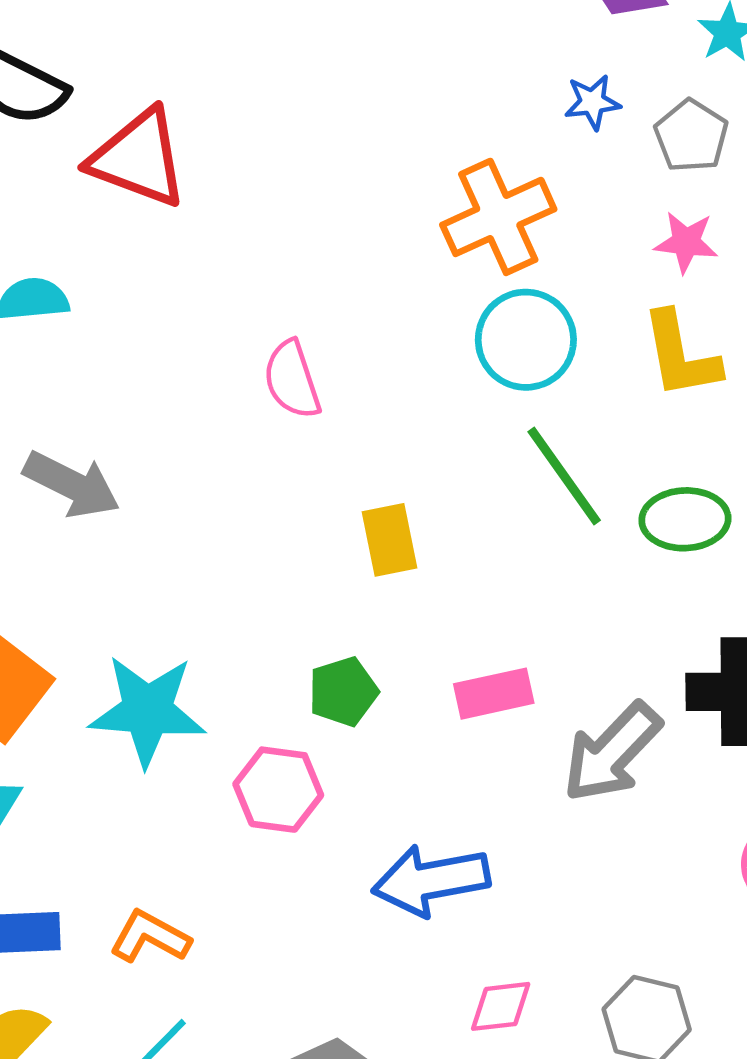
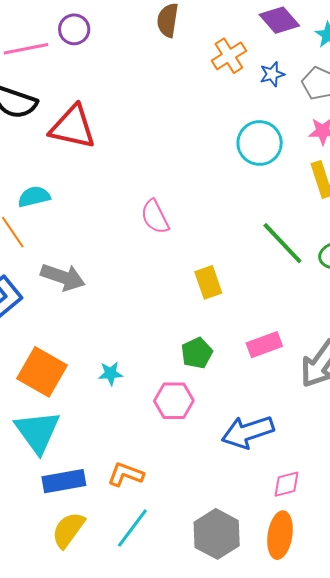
orange cross: (498, 217) -> (229, 56), moved, size x0.7
cyan circle: (526, 340) -> (260, 143), moved
cyan star: (147, 711) -> (111, 373), size x0.5

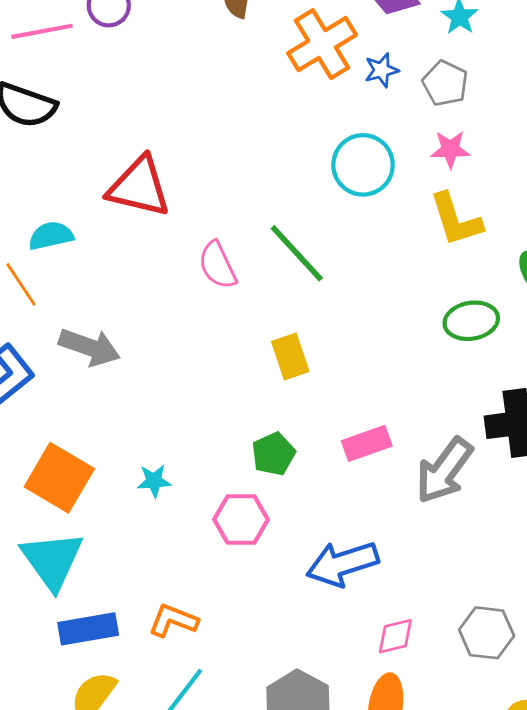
orange cross: (229, 56) -> (322, 44), size x1.4
red triangle: (73, 127) -> (139, 187), moved
green line: (282, 243) -> (297, 253), moved

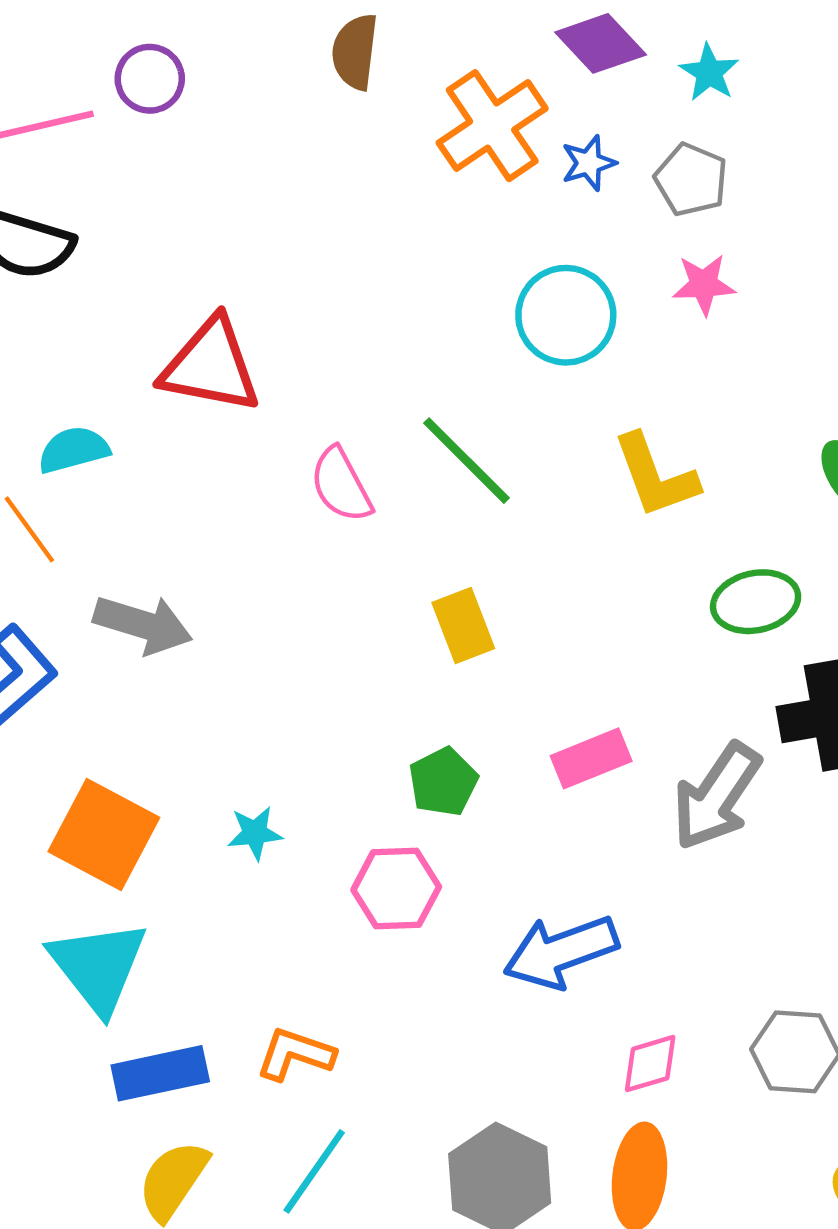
yellow L-shape: (456, 220) -> (655, 476), moved
green ellipse: (471, 321) -> (756, 602), moved

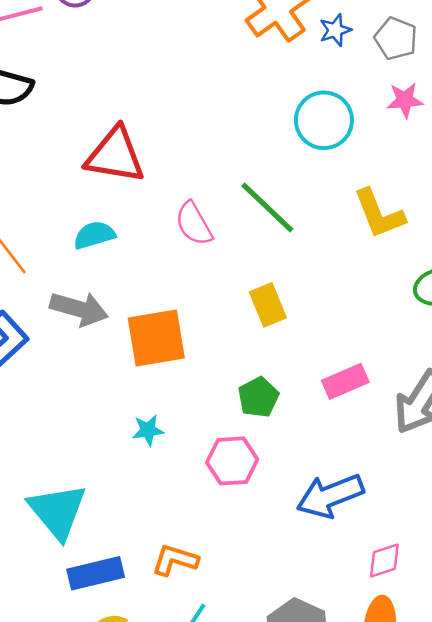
cyan semicircle: (74, 450) -> (94, 235), moved
orange square: (104, 834) -> (156, 338), moved, turned -36

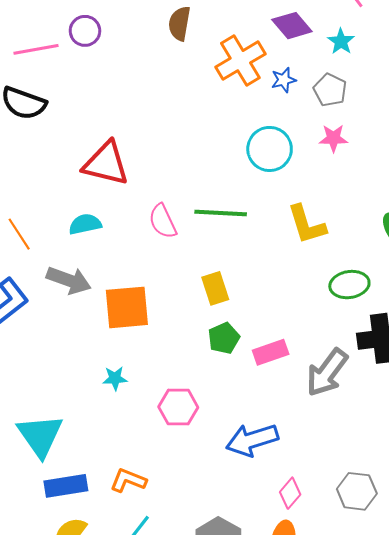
green line: (267, 207) -> (221, 213), turned -45
green pentagon: (258, 397) -> (224, 338), moved
pink diamond: (384, 560) -> (290, 493), turned -36

